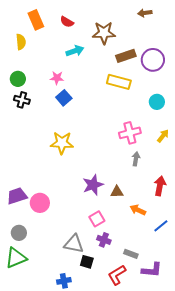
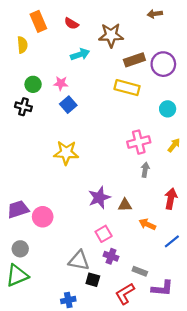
green circle: (18, 79) -> (33, 84), moved

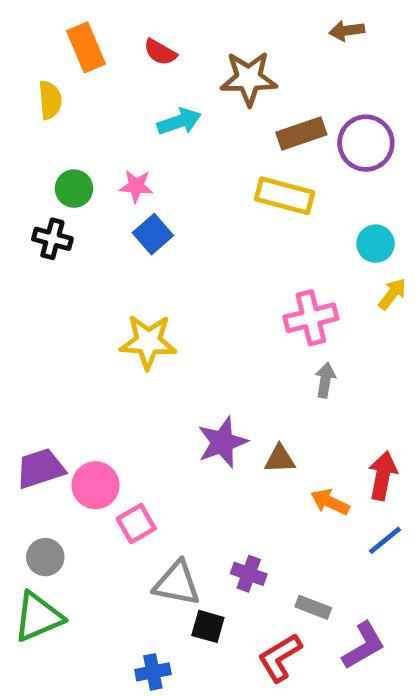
yellow arrow: (174, 145) -> (392, 294), moved
red arrow: (171, 199) -> (383, 476), moved
pink square: (104, 234) -> (136, 524), moved
purple L-shape: (162, 288) -> (364, 646), turned -35

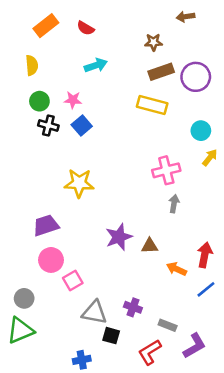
orange rectangle: (86, 47) -> (46, 26), turned 75
brown star: (249, 78) -> (153, 42), moved, size x0.6
yellow semicircle: (50, 100) -> (32, 65), moved
black cross: (52, 239) -> (48, 126), moved
purple trapezoid: (40, 469) -> (46, 225), moved

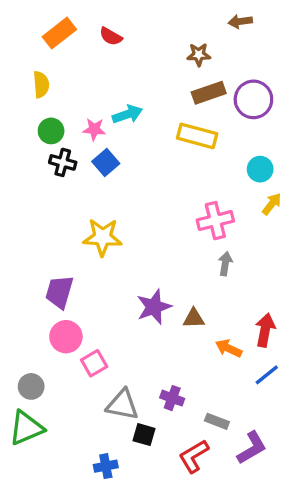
cyan arrow: (96, 65) -> (127, 114), moved
purple trapezoid: (46, 225) -> (59, 292), turned -56

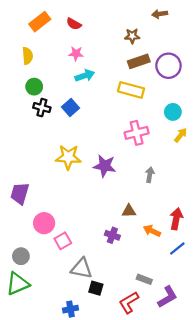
pink star: (94, 129) -> (76, 54), moved
pink cross: (215, 221) -> (137, 133), moved
purple trapezoid: (59, 292) -> (20, 193), moved
purple star: (154, 307) -> (105, 166), moved, turned 30
purple cross: (172, 398) -> (112, 235), moved

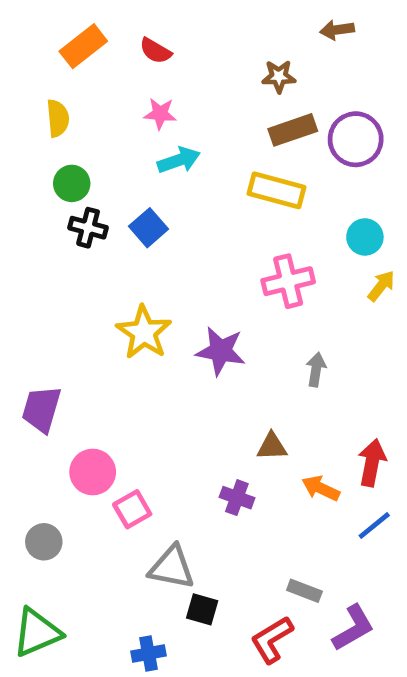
yellow star: (68, 157) -> (144, 332), turned 30
green triangle: (18, 284) -> (37, 633), moved

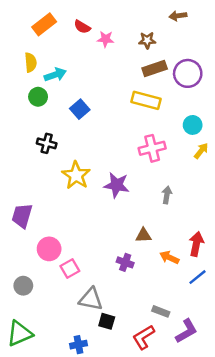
pink star: (160, 114) -> (106, 39), moved
cyan arrow: (179, 160) -> (55, 75), moved
black cross: (88, 228) -> (47, 143), moved
blue square: (149, 228) -> (80, 109), moved

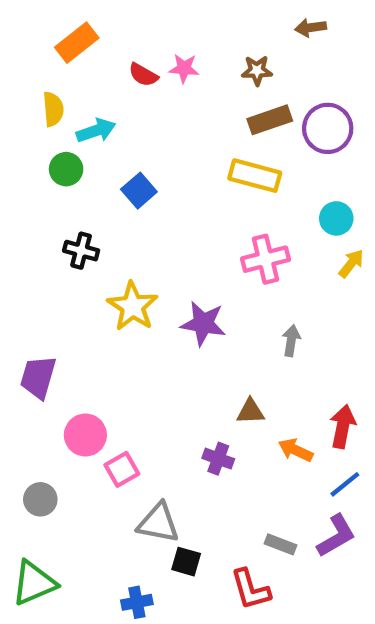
red semicircle: (82, 27) -> (143, 75), moved
purple L-shape: (186, 331) -> (336, 536), moved
red L-shape: (144, 337) -> (250, 589), turned -75

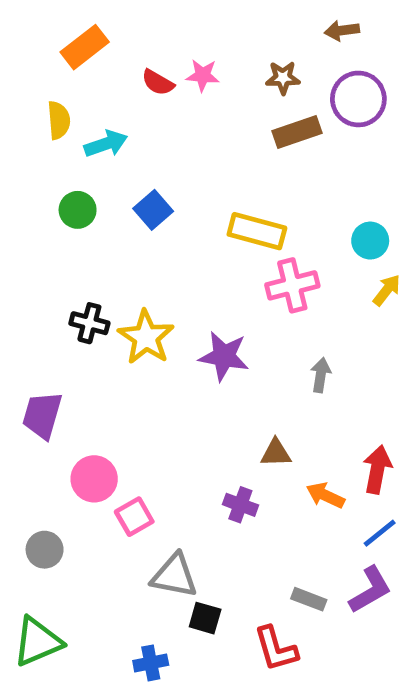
purple circle: (328, 128) -> (358, 99), moved
green circle: (66, 169) -> (78, 210), moved
yellow rectangle: (255, 176) -> (257, 231), moved
black cross: (81, 251) -> (89, 323), moved

